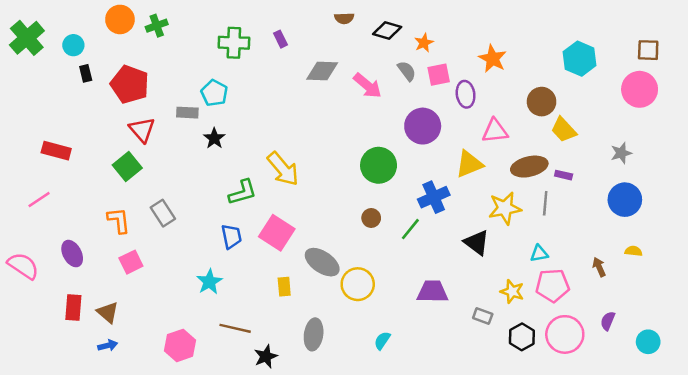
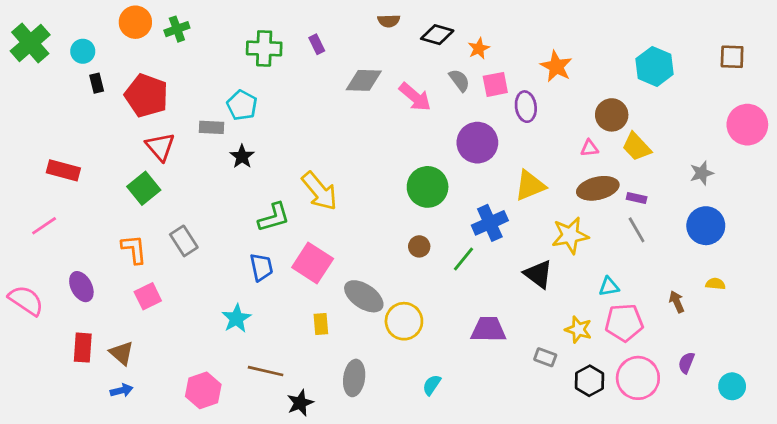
pink circle: (640, 89) -> (747, 125), moved
pink triangle: (495, 131) -> (590, 148), moved, size x0.6
gray line: (545, 203) -> (637, 230), moved, turned -35

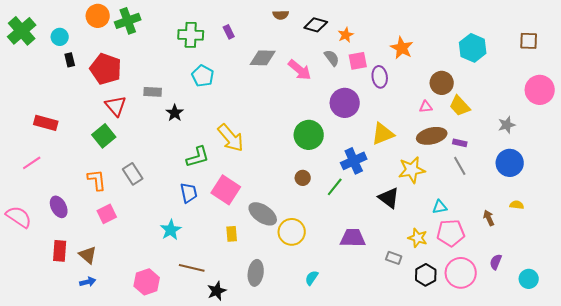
green cross: (177, 29) -> (128, 21), size x1.4
cyan pentagon: (242, 105) -> (203, 76), moved

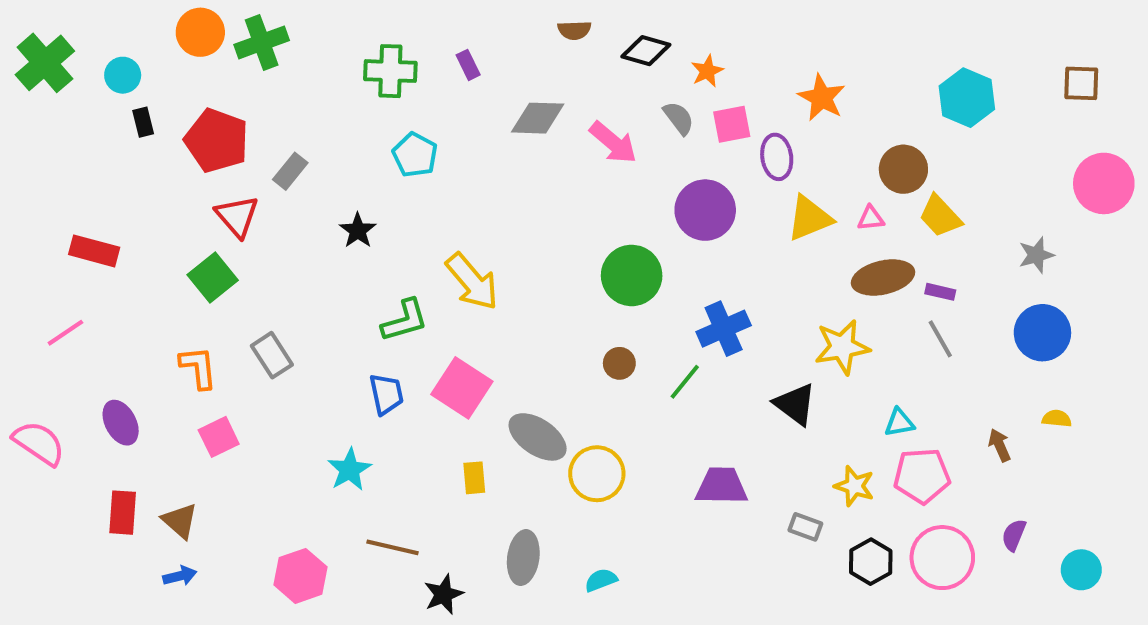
gray rectangle: (153, 92) -> (290, 171), moved, turned -54
yellow triangle: (383, 134) -> (809, 218), moved
cyan semicircle: (312, 278) -> (601, 580), moved, turned 35

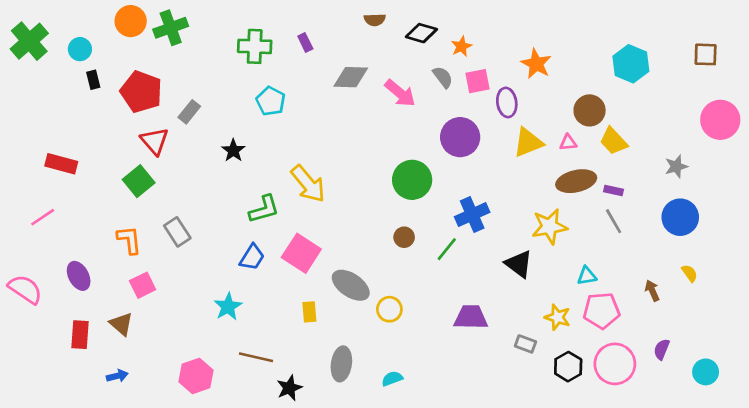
blue trapezoid: (386, 394) -> (252, 257), turned 44
yellow semicircle: (1057, 419) -> (690, 273), turned 48
yellow circle: (597, 474) -> (389, 309), size x0.7
brown triangle: (180, 521) -> (121, 324), moved

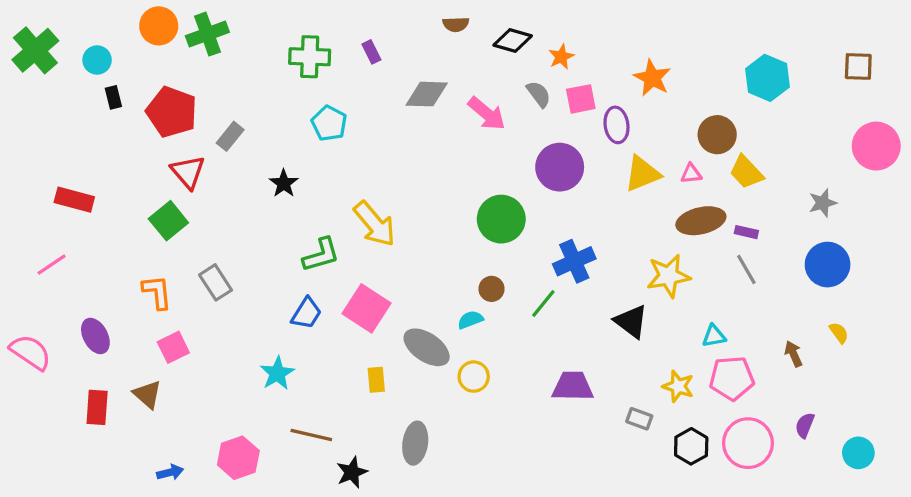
blue arrow: (117, 376) -> (170, 472), moved
cyan semicircle: (392, 379) -> (470, 320), moved

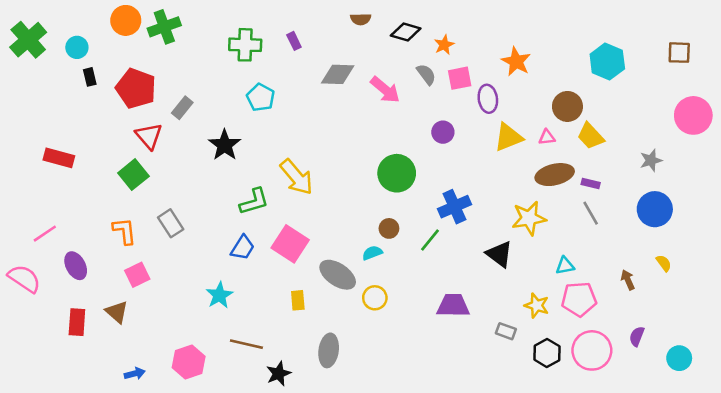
purple circle: (560, 167) -> (443, 132), size x0.6
black star: (284, 183) -> (225, 145), size x1.4
pink line: (52, 265) -> (45, 234), moved

